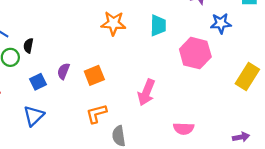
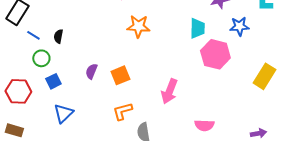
cyan trapezoid: (158, 25) -> (197, 28), moved
black semicircle: (28, 46) -> (58, 36), moved
blue square: (38, 82) -> (53, 81), moved

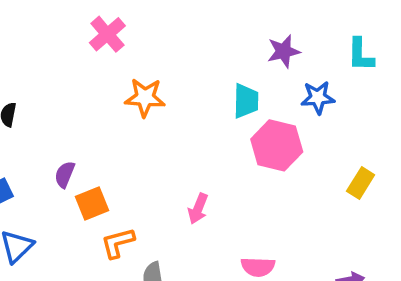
orange square: (120, 75) -> (92, 204), moved
yellow rectangle: (264, 76) -> (361, 183), size x0.7
pink arrow: (169, 91) -> (198, 209), size x0.7

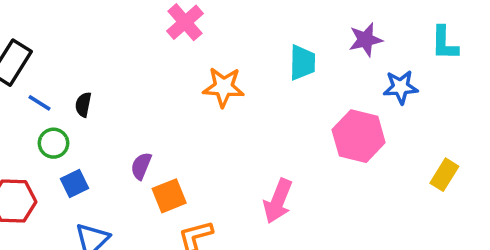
cyan trapezoid: (246, 101) -> (302, 63), moved
pink arrow: (198, 209) -> (278, 201), size x1.4

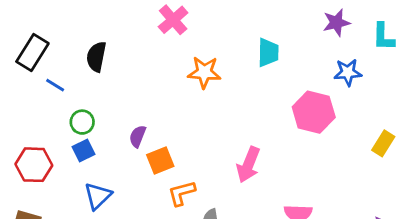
purple star: (366, 40) -> (336, 23), moved
black semicircle: (83, 105) -> (96, 57), moved, size x1.5
green circle: (54, 143) -> (82, 122), moved

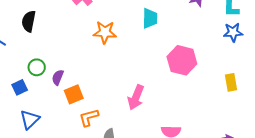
blue star: (348, 72) -> (233, 32), moved
green circle: (82, 122) -> (37, 67), moved
yellow rectangle: (383, 143) -> (231, 82), turned -42

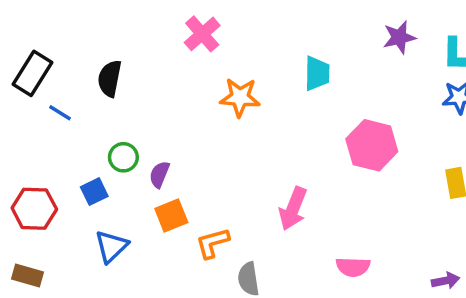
orange square: (74, 94) -> (171, 216), moved

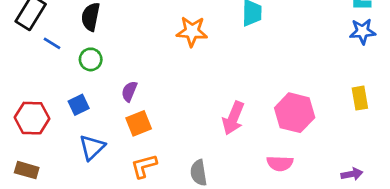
pink hexagon: (372, 145) -> (295, 113), moved
green circle: (123, 157) -> (91, 59), moved
orange L-shape: (212, 243) -> (144, 166), moved

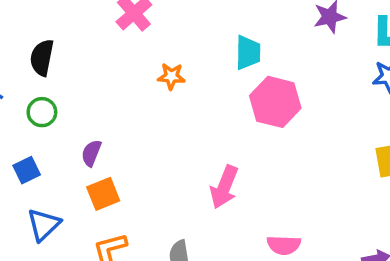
orange star: (192, 31) -> (171, 76), size x0.7
pink hexagon: (295, 113) -> (275, 102), moved

